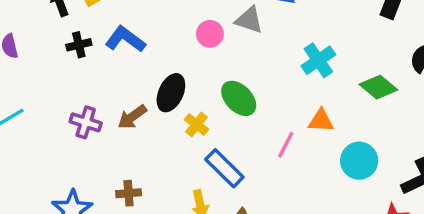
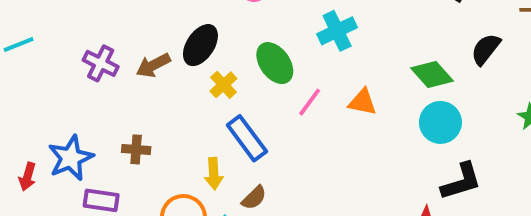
cyan cross: (318, 60) -> (337, 31), moved
pink line: (286, 145) -> (310, 102), moved
cyan circle: (359, 161) -> (440, 122), moved

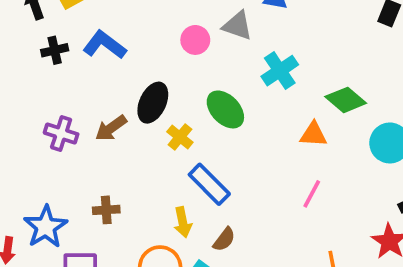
green diamond: (432, 75) -> (346, 100), moved
pink line: (310, 102) -> (312, 194), moved

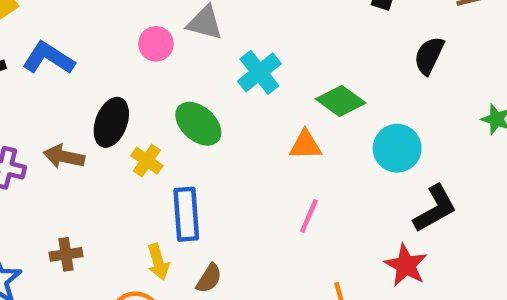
brown arrow: (111, 128) -> (64, 157), turned 52
blue rectangle: (209, 184) -> (186, 214), turned 45

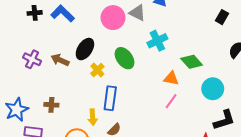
pink circle: (156, 44) -> (113, 18), size x1.5
pink line: (309, 216) -> (171, 101), moved

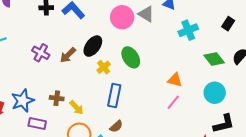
cyan cross: (157, 41) -> (188, 30), moved
brown arrow: (60, 60) -> (68, 55), turned -72
green diamond: (192, 62) -> (214, 59), moved
yellow arrow: (93, 117) -> (77, 108), moved, turned -42

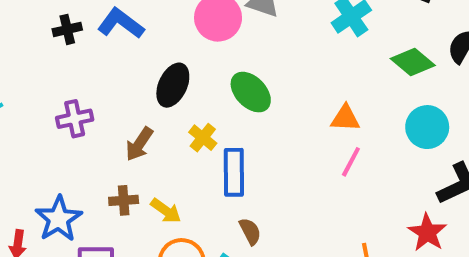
purple cross: (41, 53) -> (75, 119), turned -30
brown arrow: (68, 55) -> (139, 144), moved
yellow cross: (104, 67) -> (203, 138), moved
brown semicircle: (116, 126) -> (250, 231), turned -64

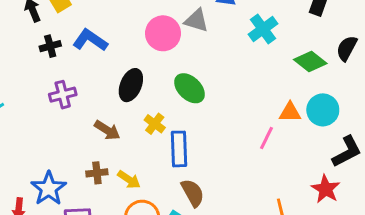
orange triangle: (345, 118) -> (290, 112), moved
purple cross: (75, 119) -> (63, 95), moved
brown arrow: (139, 144) -> (107, 130), turned -90
brown semicircle: (250, 231) -> (193, 193), size x1.4

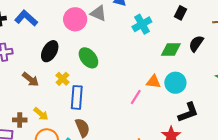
green diamond: (310, 61) -> (171, 50), turned -45
brown cross: (97, 173) -> (20, 120), moved

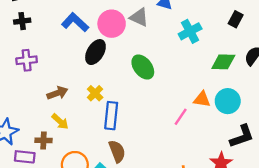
blue L-shape: (26, 18) -> (75, 22), moved
black ellipse: (50, 51) -> (95, 52), moved
green ellipse: (88, 58) -> (143, 67), moved
brown arrow: (30, 79) -> (57, 93), turned -60
yellow arrow: (41, 114) -> (60, 122), moved

